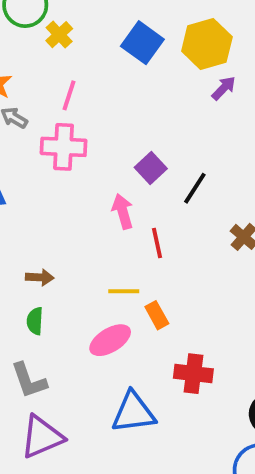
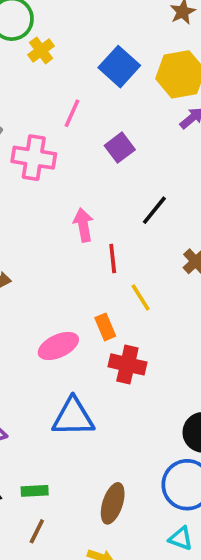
pink line: (69, 95) -> (72, 113), moved
purple square: (151, 168) -> (120, 148), moved
yellow line: (124, 291) -> (141, 297), moved, turned 52
red cross: (193, 374) -> (127, 364), moved

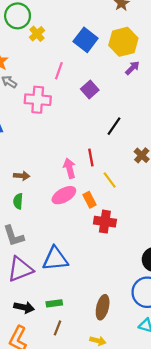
pink arrow: (83, 225) -> (69, 168), moved
pink ellipse: (58, 346) -> (64, 195), moved
blue triangle: (73, 417) -> (55, 259), moved

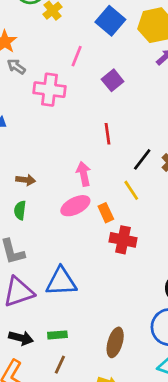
black line: (114, 126) -> (142, 159), moved
red line: (91, 158) -> (107, 134), moved

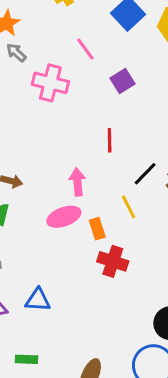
pink line: (77, 56) -> (85, 49), turned -65
blue triangle: (61, 282) -> (38, 300), size x0.7

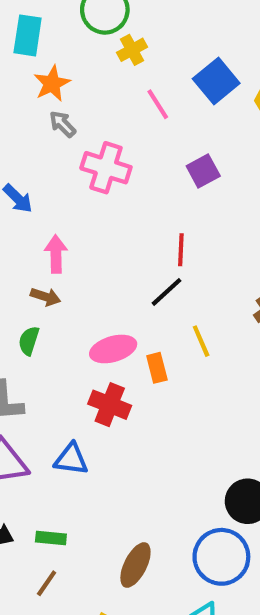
pink line: (85, 49) -> (158, 104), moved
black line: (145, 174) -> (166, 292), moved
pink arrow: (77, 182) -> (56, 254), moved
red cross: (113, 261) -> (110, 405), moved

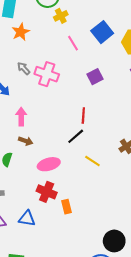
gray arrow: (62, 124) -> (24, 68), moved
brown arrow: (46, 297) -> (26, 141), moved
yellow line: (201, 341) -> (92, 161), turned -35
orange rectangle: (157, 368) -> (67, 207), moved

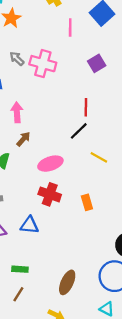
pink line: (73, 43) -> (70, 27), turned 35
brown arrow: (26, 141) -> (23, 139), turned -64
orange rectangle: (67, 207) -> (87, 202), moved

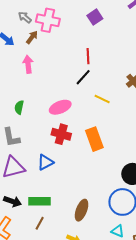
brown arrow: (23, 139) -> (32, 37), moved
orange rectangle: (87, 202) -> (94, 139), size x1.6
blue triangle: (30, 225) -> (45, 162), turned -30
green rectangle: (20, 269) -> (39, 201), size x1.5

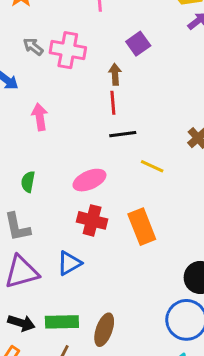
brown arrow: (32, 37) -> (115, 74), moved, turned -40
red line: (88, 56) -> (113, 103), moved
black line: (83, 77) -> (123, 134), turned 42
brown ellipse: (82, 210) -> (104, 330), moved

